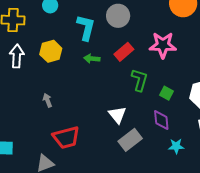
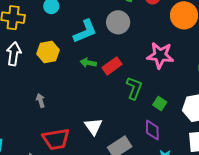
cyan L-shape: (86, 28) -> (85, 31), turned 48
red rectangle: (124, 52) -> (112, 66), moved
white triangle: (117, 115) -> (93, 126), moved

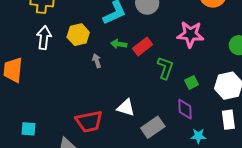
gray arrow: (41, 100) -> (97, 61), moved
green square: (160, 104) -> (192, 82), turned 32
white triangle: (93, 126) -> (126, 108), turned -36

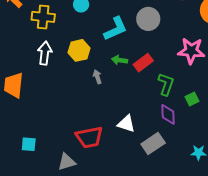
purple diamond: (185, 109) -> (168, 114), moved

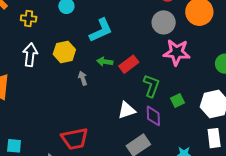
yellow cross: (43, 17) -> (29, 19), size x0.7
gray circle: (148, 19) -> (164, 22), moved
white triangle: (126, 124) -> (127, 110), moved, turned -36

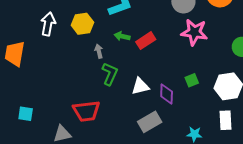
green L-shape: (151, 86) -> (110, 74), moved

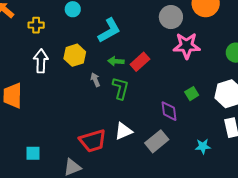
green L-shape: (110, 74) -> (121, 88), moved
white triangle: (140, 86) -> (124, 131), moved

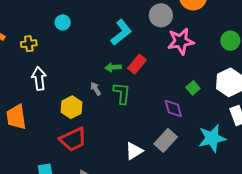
cyan L-shape: (109, 30) -> (121, 32), moved
yellow hexagon: (75, 55) -> (71, 107), moved
white triangle: (124, 131) -> (134, 151), moved
red trapezoid: (93, 141) -> (73, 139), moved
cyan star: (203, 146) -> (212, 138), size x1.8

